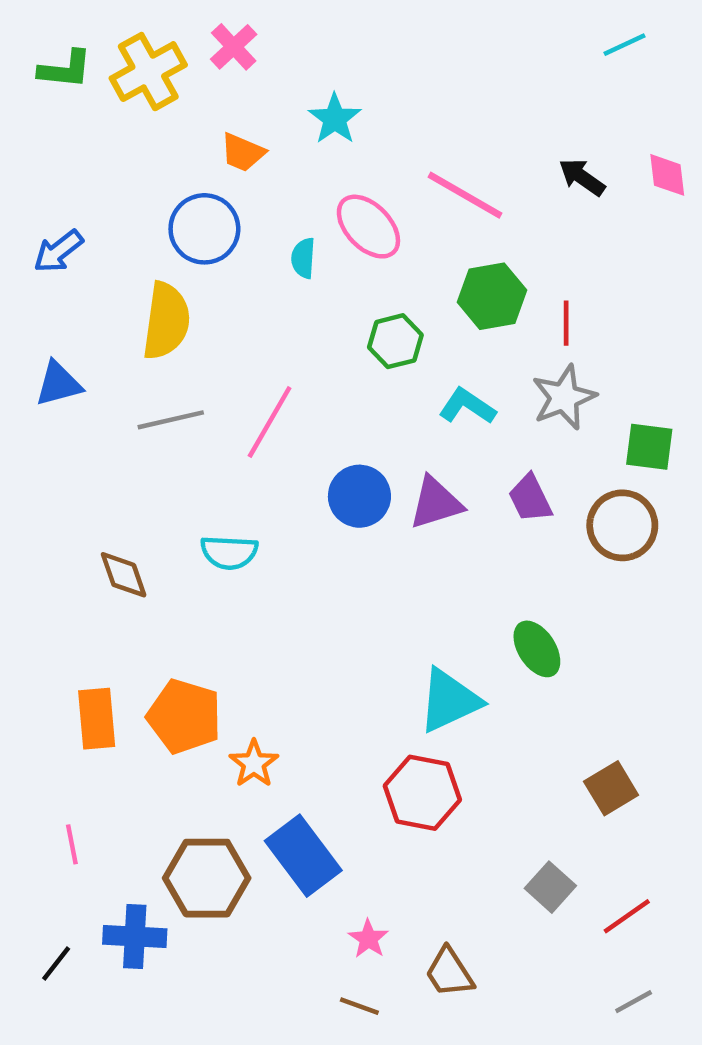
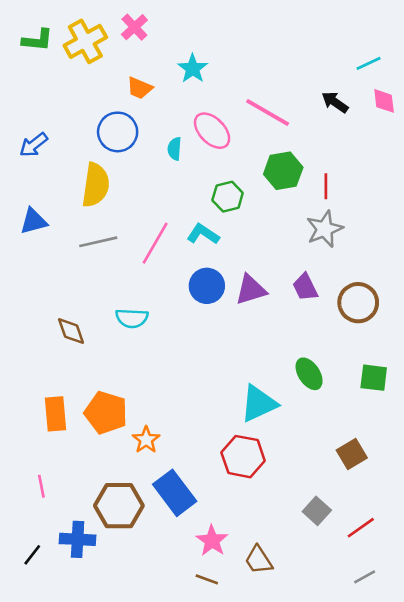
cyan line: (625, 45) -> (369, 63), moved
cyan L-shape: (467, 406) -> (203, 234), moved
green square: (649, 447) -> (374, 378), moved
pink star: (368, 939) -> (212, 541), size x1.4

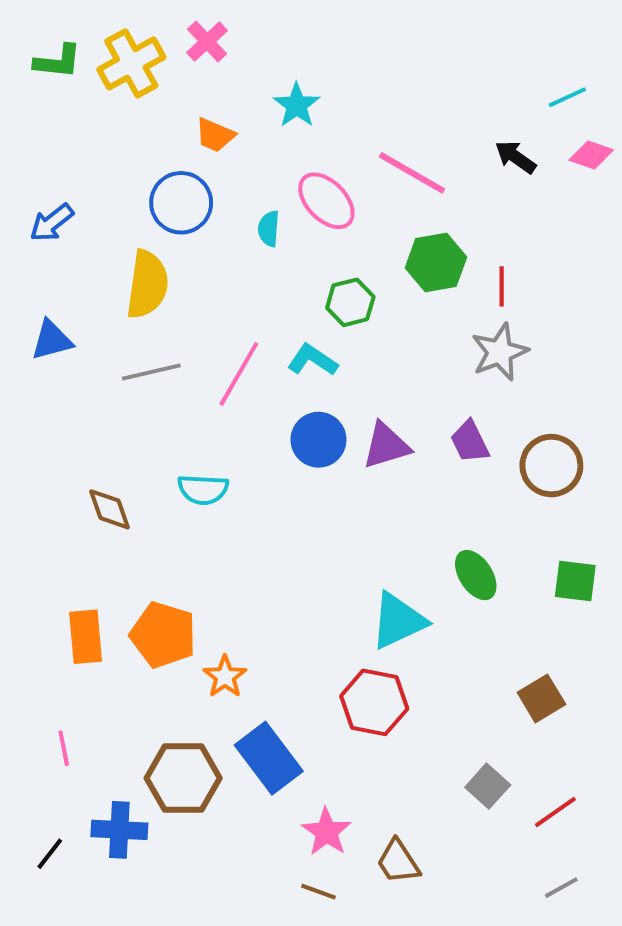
pink diamond: (384, 101) -> (591, 155), turned -64

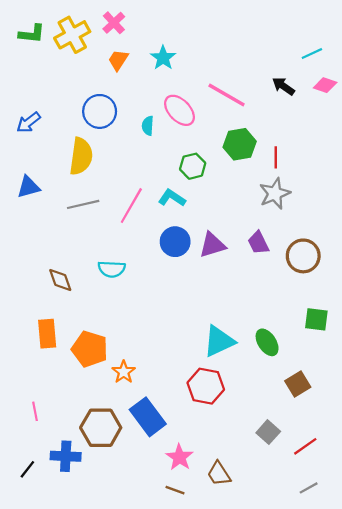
orange trapezoid: (215, 135) -> (118, 60), moved, turned 100
green ellipse: (476, 575) -> (267, 342), moved
orange rectangle: (86, 637) -> (47, 334), moved

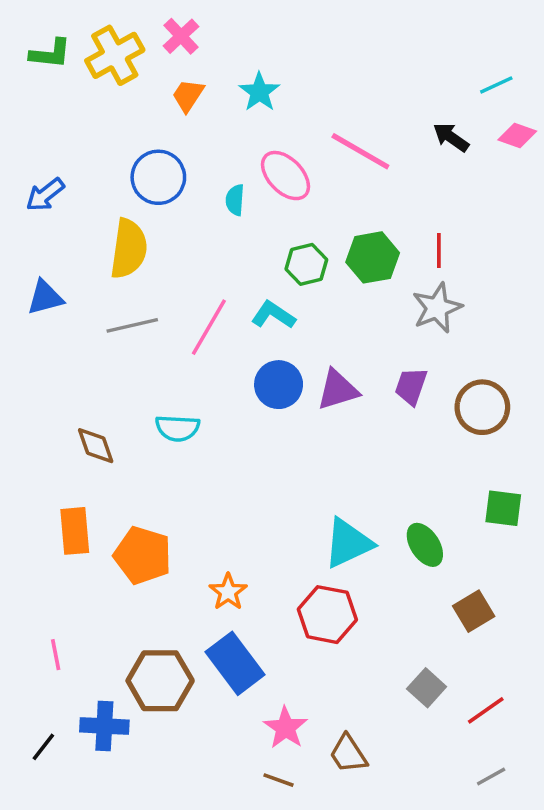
green hexagon: (240, 144) -> (373, 257), moved
purple trapezoid: (258, 243) -> (411, 386), turned 45
orange star: (124, 372) -> (228, 592), moved

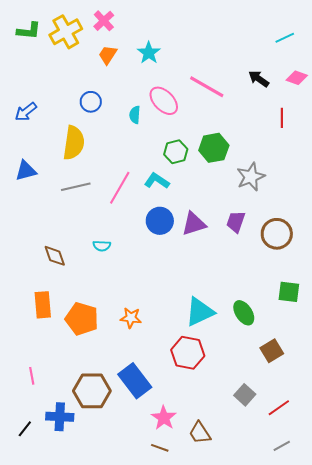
cyan line: (496, 85) -> (285, 38), moved
blue circle: (158, 177) -> (91, 102), size x0.7
red line: (439, 250) -> (282, 118), moved
cyan semicircle: (178, 428) -> (102, 246), size x0.7
orange star: (228, 592) -> (131, 318), moved, turned -30

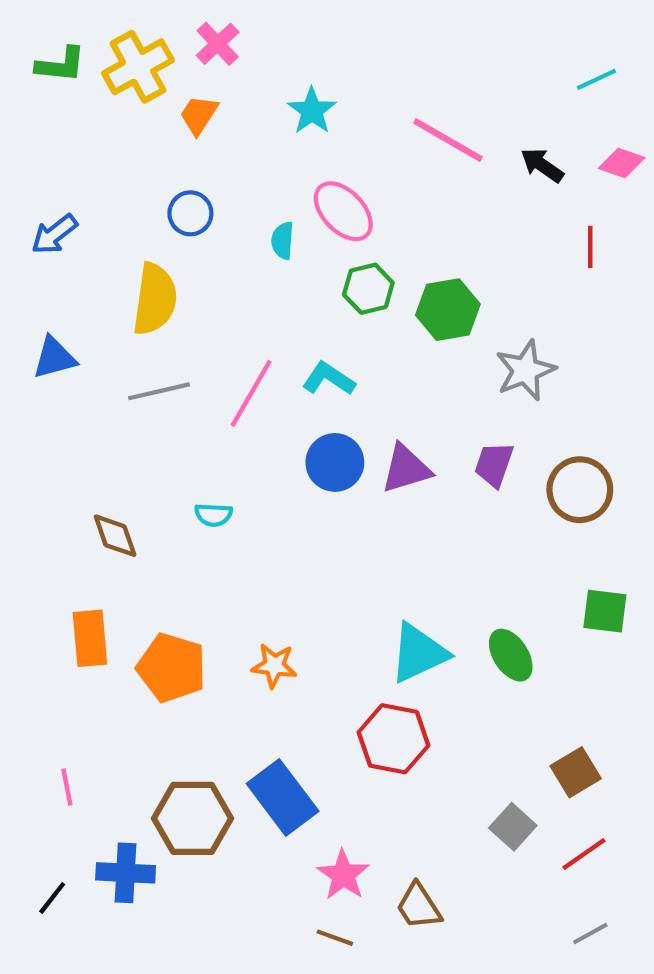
orange trapezoid: (108, 55) -> (199, 115), moved
pink line: (207, 87) -> (448, 140), moved
green hexagon: (176, 152) -> (368, 289), moved
brown square: (272, 351) -> (576, 772), moved

